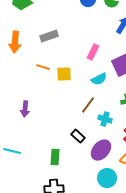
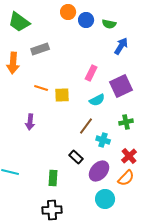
gray rectangle: (49, 36) -> (40, 49), moved
purple arrow: (25, 109) -> (30, 122), moved

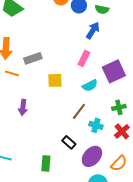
blue arrow: (121, 46) -> (93, 30), moved
gray rectangle: (40, 49) -> (33, 58), moved
orange line: (41, 88) -> (12, 73), moved
red cross: (129, 156) -> (122, 131), moved

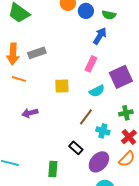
gray rectangle: (33, 58) -> (37, 53), moved
purple arrow: (23, 107) -> (30, 113), turned 70
orange semicircle: (119, 163) -> (127, 159), moved

